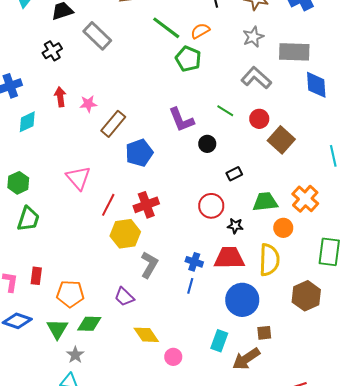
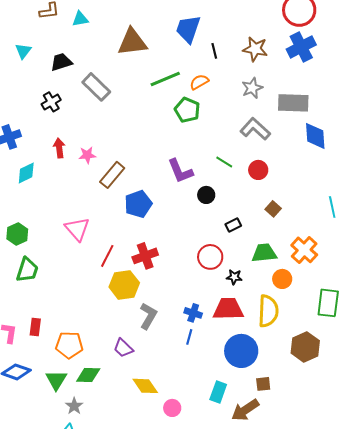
green line: (166, 28) -> (165, 79), turned -60
brown square: (281, 140) -> (273, 209), moved, size x0.6

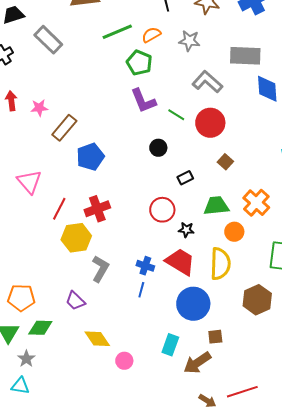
gray star: (252, 88) -> (189, 41), moved, turned 30
red circle: (258, 170) -> (210, 123), size x1.5
purple L-shape: (180, 171) -> (143, 101), moved
red trapezoid: (228, 309) -> (180, 262), turned 32

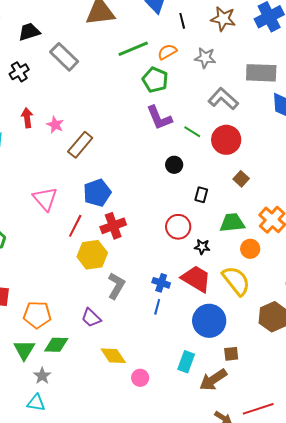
pink star: (39, 108) -> (55, 125), turned 30
blue pentagon: (90, 157) -> (97, 193), moved
black rectangle: (185, 178) -> (201, 195), turned -49
yellow semicircle: (220, 264) -> (236, 281), turned -40

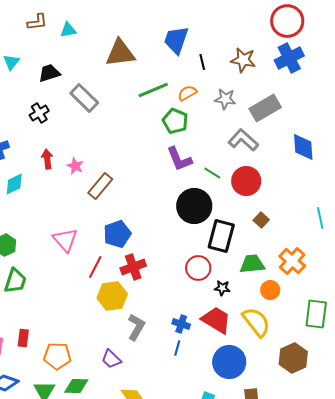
gray rectangle: (261, 73) -> (265, 108), moved, turned -32
black circle: (174, 165) -> (194, 206), size x2.0
black rectangle: (201, 195) -> (221, 236), size x2.0

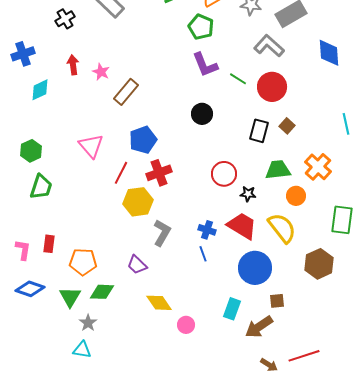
black circle: (194, 206) -> (202, 114), moved, size x0.6
black rectangle: (221, 236) -> (259, 131), moved, size x0.7
blue line: (177, 348) -> (203, 254), turned -35

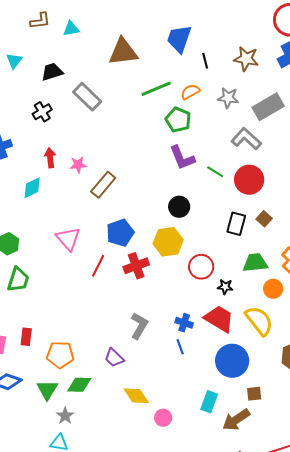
pink star: (101, 72) -> (78, 165), turned -30
cyan diamond: (40, 90) -> (32, 188), moved
yellow hexagon: (138, 202) -> (168, 242), moved

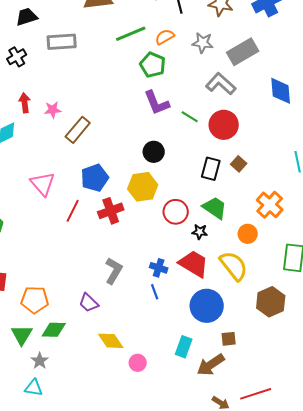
gray rectangle: (87, 97) -> (62, 42), turned -48
green trapezoid: (255, 263) -> (215, 208), moved, turned 40

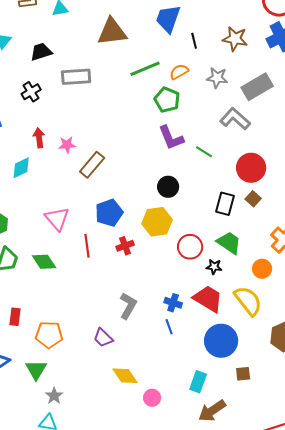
red circle: (224, 125) -> (251, 168), moved
red line: (73, 211) -> (87, 246), turned -35
red cross: (111, 211) -> (125, 246), size x0.7
green diamond: (54, 330) -> (44, 262), moved, turned 55
brown arrow: (211, 365) -> (212, 411), moved

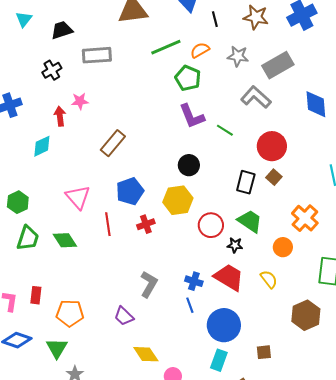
pink star: (67, 145) -> (80, 101), moved
yellow semicircle: (248, 301) -> (269, 279), size x0.6
blue circle: (221, 341) -> (224, 325), moved

